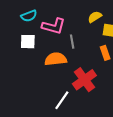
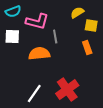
red cross: (84, 80) -> (67, 90), moved
white line: (62, 100) -> (34, 94), moved

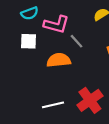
gray line: (55, 37) -> (77, 41), turned -32
white line: (34, 94) -> (53, 105), turned 42

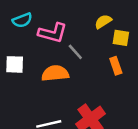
white square: (28, 41) -> (15, 64), moved

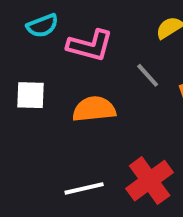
gray line: (75, 52) -> (148, 75), moved

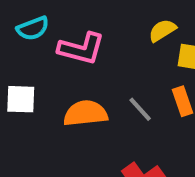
gray line: (148, 75) -> (140, 109), moved

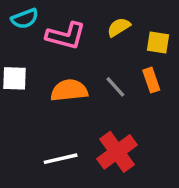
yellow semicircle: (162, 30) -> (119, 27), moved

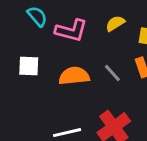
cyan semicircle: (25, 19) -> (37, 16), turned -110

